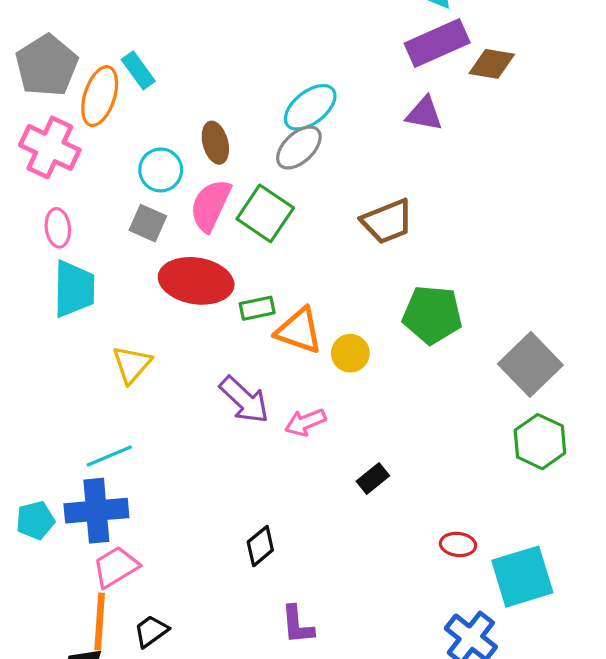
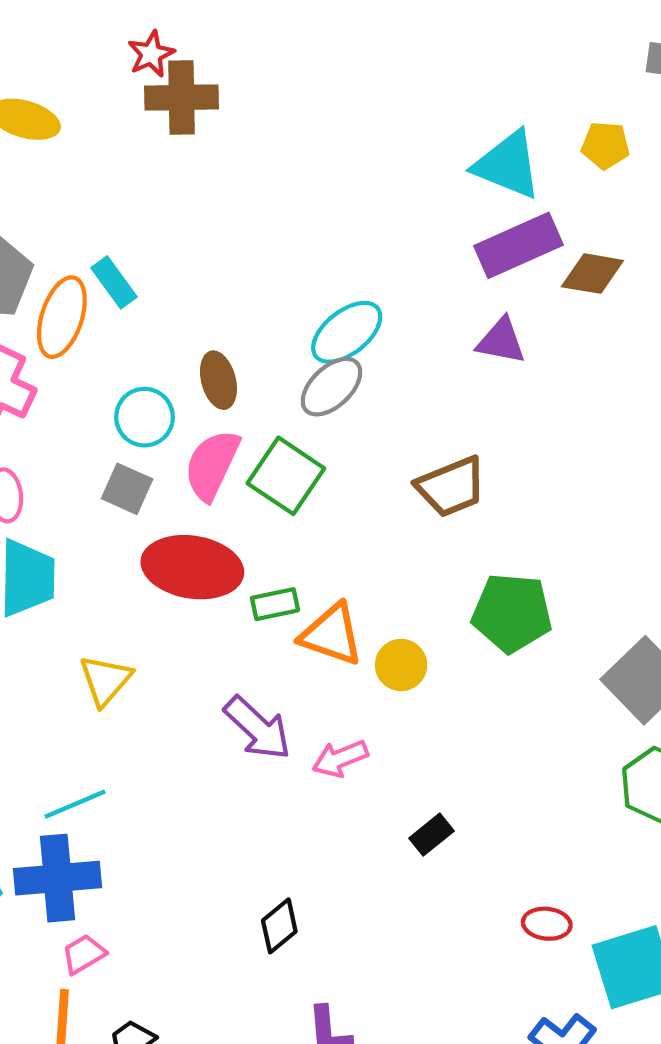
pink trapezoid: (116, 567) -> (84, 954), size x0.7

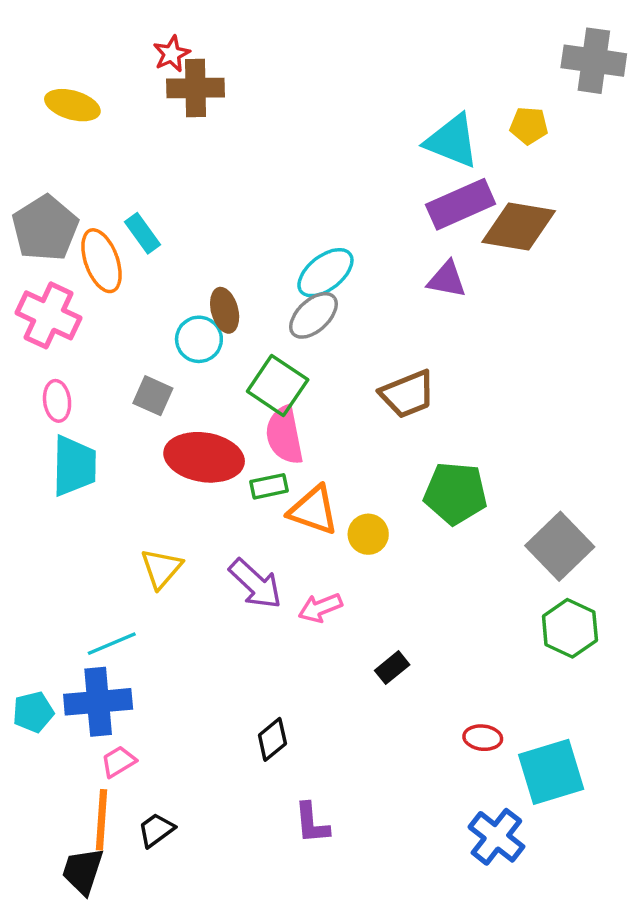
brown diamond: (592, 274) -> (519, 226), size x1.5
orange ellipse: (62, 317) -> (102, 261), turned -38
cyan circle: (145, 417) -> (199, 339), moved
pink semicircle: (212, 465) -> (284, 435), moved, turned -36
yellow triangle: (105, 680) -> (161, 568), moved

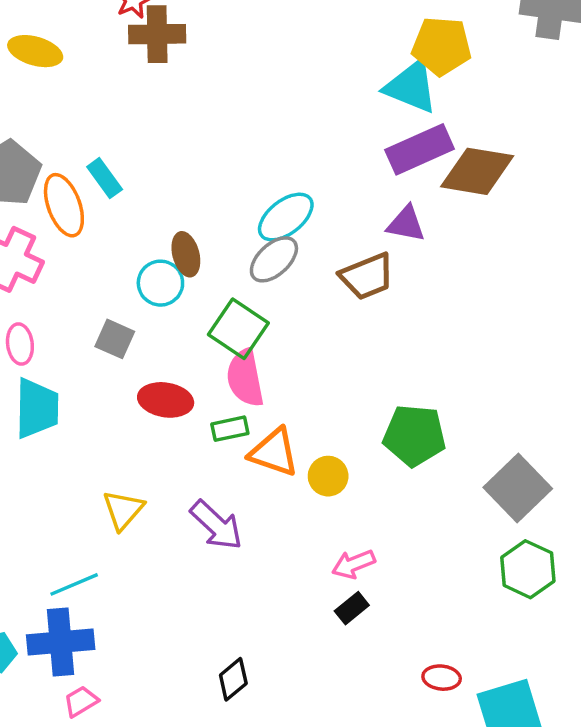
yellow pentagon: (529, 126) -> (442, 46), moved, size x1.6
brown trapezoid: (408, 394) -> (367, 276), moved
red ellipse: (204, 457) -> (166, 400), size x0.7
pink arrow: (320, 608) -> (354, 564), moved

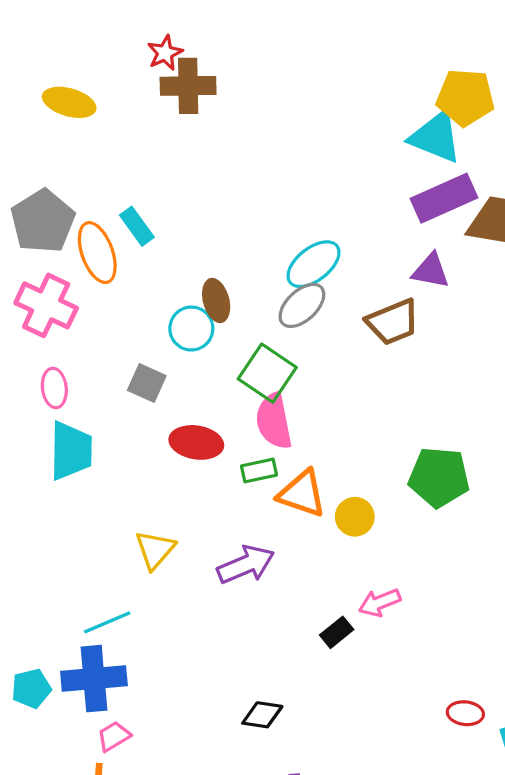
purple arrow: (216, 525) -> (246, 565), turned -66
black rectangle: (352, 608) -> (337, 632), moved
black diamond: (233, 679) -> (262, 715), turned 48

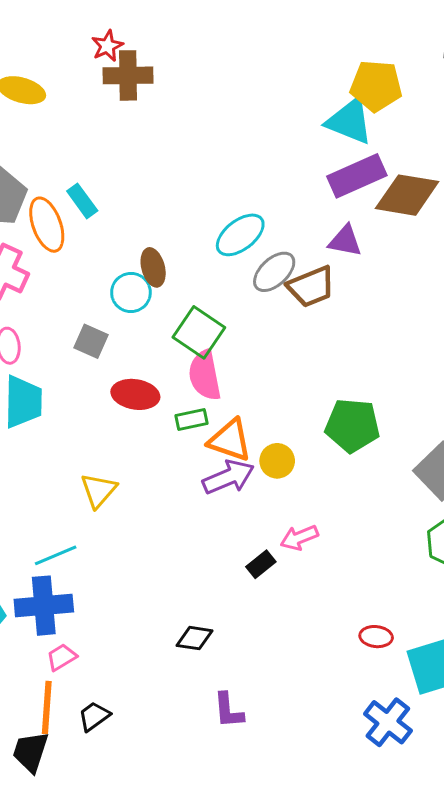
gray ellipse: (302, 305) -> (274, 272), moved
purple arrow: (246, 565) -> (228, 477), moved

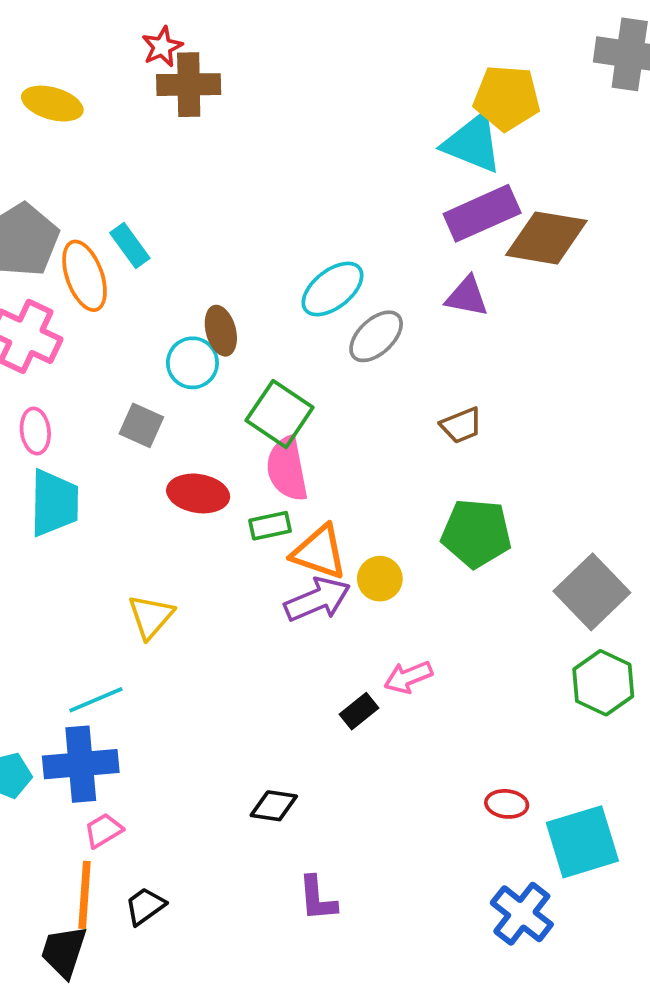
brown trapezoid: (311, 287) -> (461, 425), moved, size x0.7

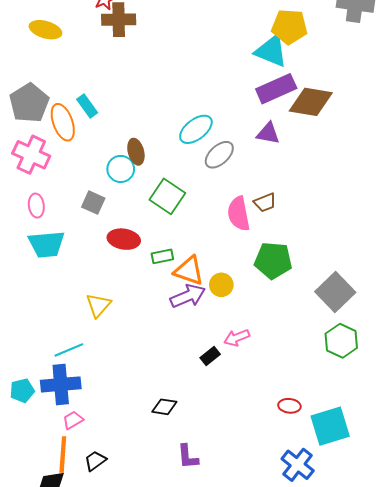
pink semicircle: (287, 469) -> (239, 214), moved
cyan trapezoid: (54, 503) -> (46, 244), turned 84

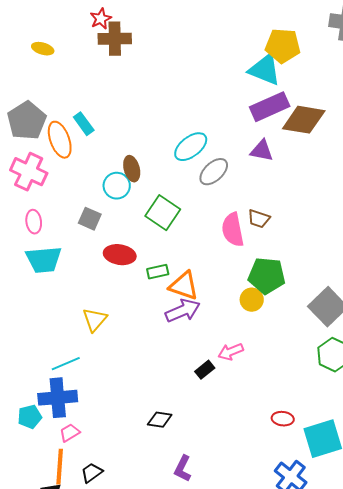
yellow ellipse: (45, 30) -> (43, 49), size x0.7
brown trapezoid: (265, 203) -> (259, 219), turned 40
yellow circle: (221, 285) -> (252, 300), moved
cyan pentagon: (22, 391) -> (30, 417), moved
purple L-shape: (188, 457) -> (183, 469), turned 32

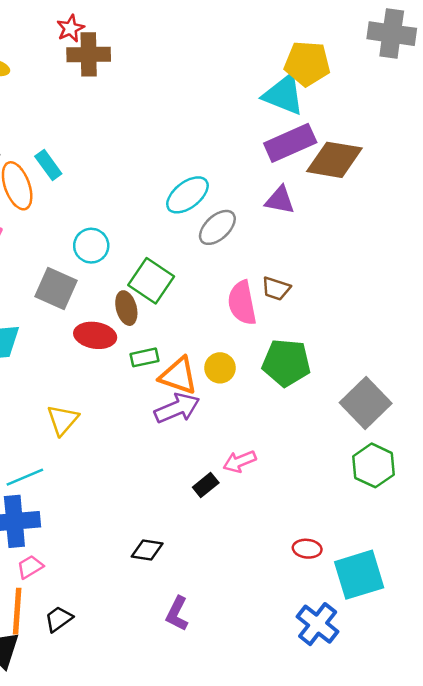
brown ellipse: (132, 169) -> (126, 308), moved
gray square: (90, 219) -> (56, 289), size x1.4
yellow circle: (252, 300) -> (220, 368), moved

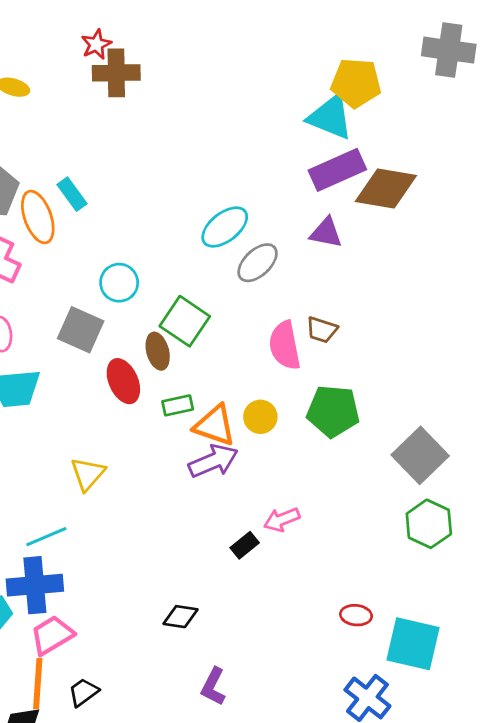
red ellipse: (95, 335) -> (123, 381), turned 57
pink trapezoid: (30, 567) -> (52, 635), size x1.5
cyan square: (359, 575) -> (413, 644), turned 30

